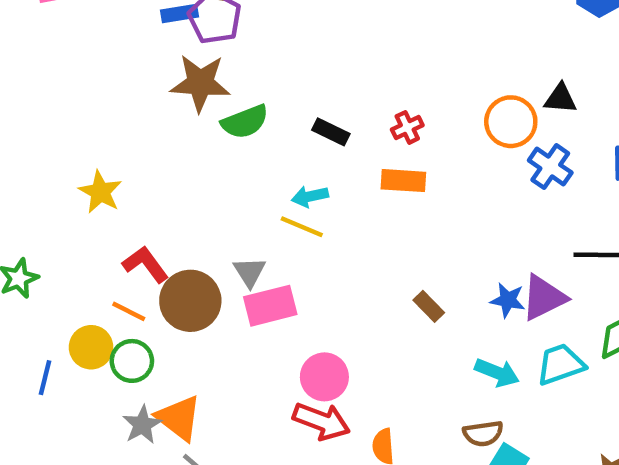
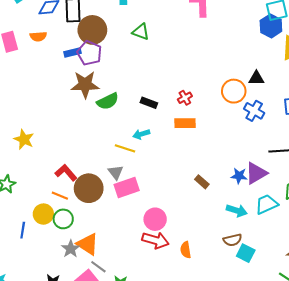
yellow star: (100, 192) -> (24, 139), moved
yellow line: (302, 227) -> (125, 148), moved

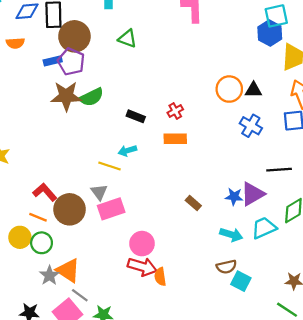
orange circle: (234, 91) -> (229, 89), moved
green semicircle: (108, 101) -> (92, 97), moved
orange semicircle: (186, 250) -> (160, 277), moved

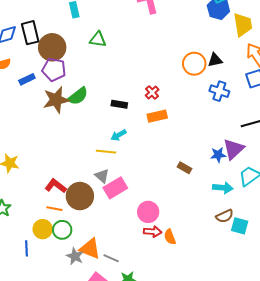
blue rectangle: (53, 61) -> (27, 79), moved
red arrow: (142, 267) -> (153, 232), size x0.7
gray line: (80, 295) -> (111, 258), moved

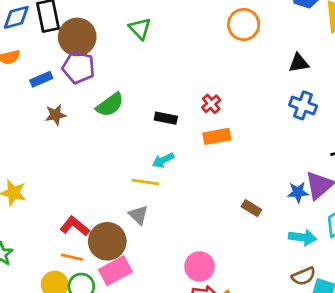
green triangle: (98, 39) -> (140, 29), turned 36
orange circle: (194, 64) -> (244, 24), moved
brown star: (56, 100) -> (56, 115), moved, size x0.6
pink rectangle: (115, 188) -> (115, 271), moved

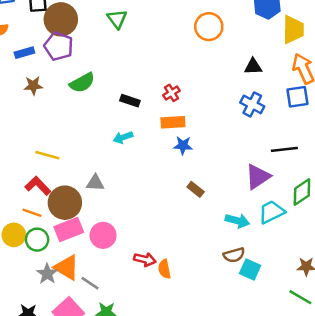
yellow line: (145, 182) -> (47, 155), moved
blue star: (298, 192) -> (183, 145), moved
gray triangle: (138, 215) -> (95, 183), turned -48
pink circle: (200, 266) -> (103, 235), moved

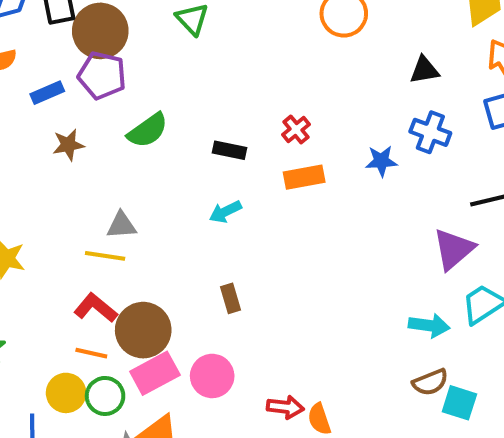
blue star: (183, 145) -> (381, 161), moved
gray triangle: (95, 183) -> (121, 225), moved
brown rectangle: (196, 189) -> (231, 298), moved, turned 42

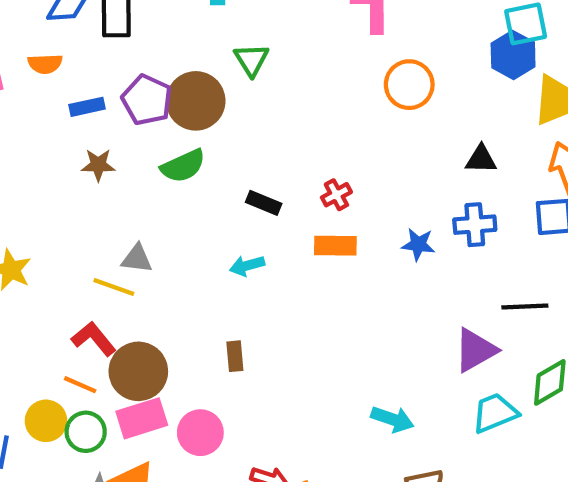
brown circle: (100, 31) -> (196, 101), moved
blue cross: (430, 132) -> (475, 225), turned -36
cyan arrow: (429, 325) -> (392, 419), moved

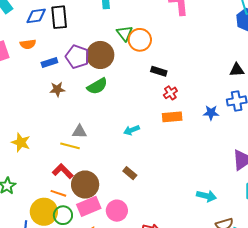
orange circle: (409, 85) -> (140, 40), moved
black rectangle: (264, 203) -> (159, 71), moved
brown rectangle: (235, 356) -> (130, 173), turned -40
yellow circle: (46, 421) -> (44, 212), size x1.4

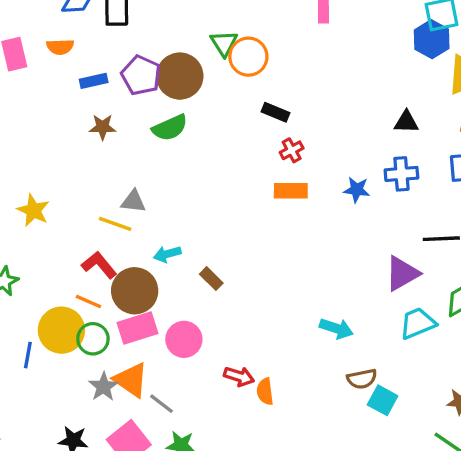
cyan arrow: (132, 130) -> (167, 254), moved

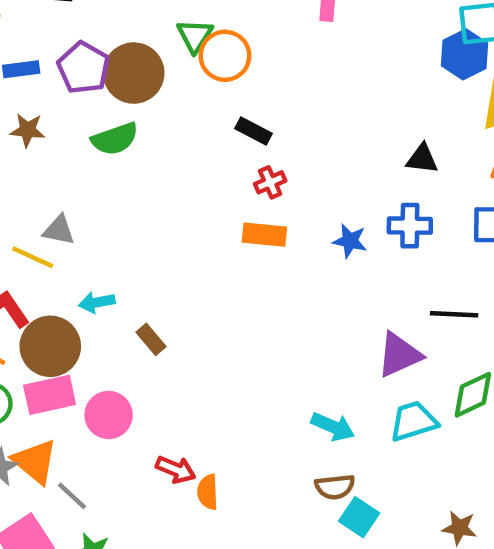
cyan arrow: (336, 328) -> (333, 427), moved

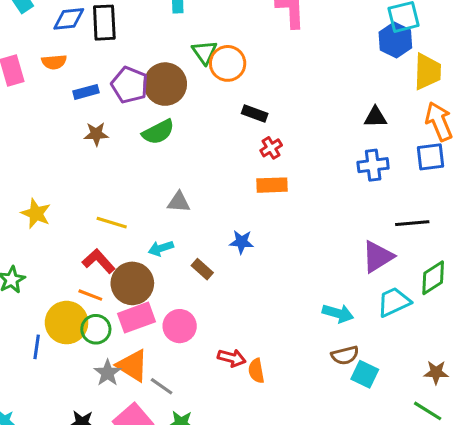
gray triangle: (59, 230) -> (179, 202), moved
blue star: (350, 241) -> (242, 242), moved

